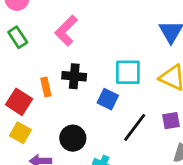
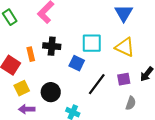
yellow square: (20, 133) -> (22, 88), moved, turned 35

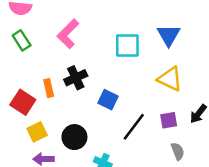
cyan square: (92, 43) -> (127, 45), moved
black cross: (52, 46) -> (76, 78), turned -30
gray semicircle: (131, 103) -> (178, 151), turned -40

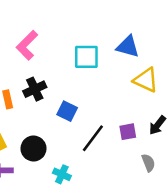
blue triangle: (169, 35) -> (128, 46), turned -45
yellow triangle: (170, 79) -> (146, 80), moved
gray semicircle: (178, 151) -> (148, 163), moved

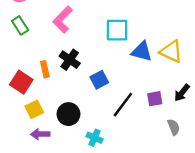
blue triangle: (128, 46) -> (142, 51), moved
black cross: (35, 89) -> (70, 60), turned -30
blue square: (67, 111) -> (99, 80), turned 36

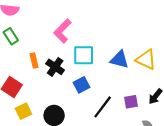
pink L-shape: (63, 20) -> (62, 31), moved
cyan square: (117, 30) -> (84, 55), moved
orange rectangle: (45, 69) -> (34, 61), moved

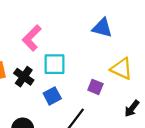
blue triangle: (119, 60) -> (102, 28), moved
purple square: (131, 102) -> (95, 87), moved, turned 32

